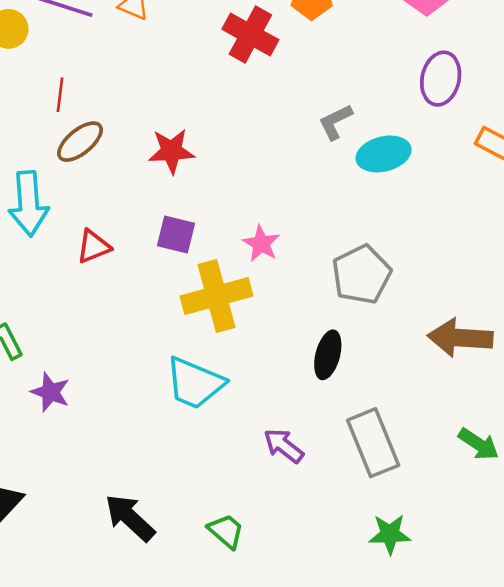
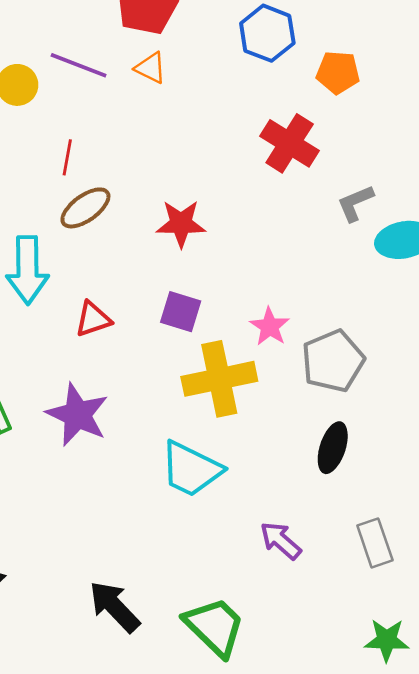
red cross: (250, 34) -> (290, 143), moved
gray pentagon: (362, 275) -> (333, 361), moved
purple star: (50, 392) -> (77, 415), moved, size x1.5
gray rectangle: (373, 443) -> (375, 543), size x0.7
green trapezoid: (226, 531) -> (215, 627), size x1.6

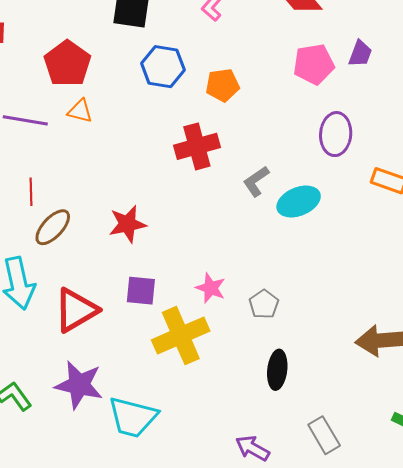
red cross: (290, 143) -> (197, 146), turned -36
red triangle: (93, 319) -> (76, 310), size x1.6
gray pentagon: (333, 361) -> (264, 304), size x0.6
cyan trapezoid: (191, 469) -> (133, 417), moved

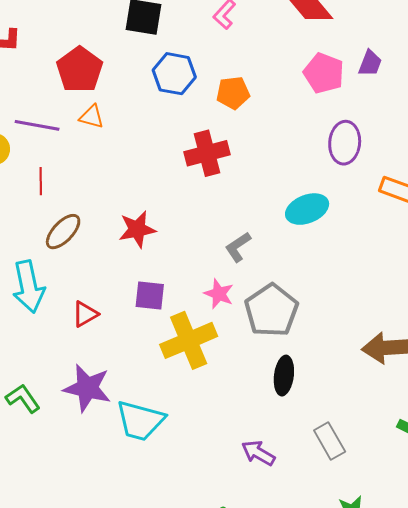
pink pentagon: (314, 64) -> (324, 73), turned 30
gray L-shape: (256, 181) -> (238, 247), moved
red line: (31, 192) -> (41, 181), moved
gray pentagon: (264, 304) -> (271, 310), size x1.8
red triangle: (76, 310) -> (85, 314), size x0.6

